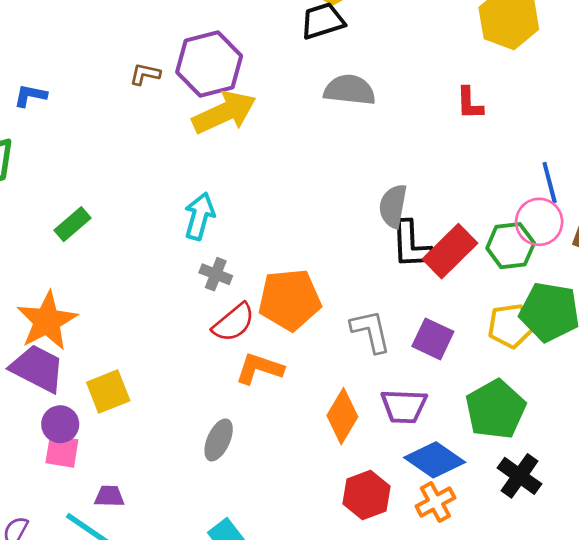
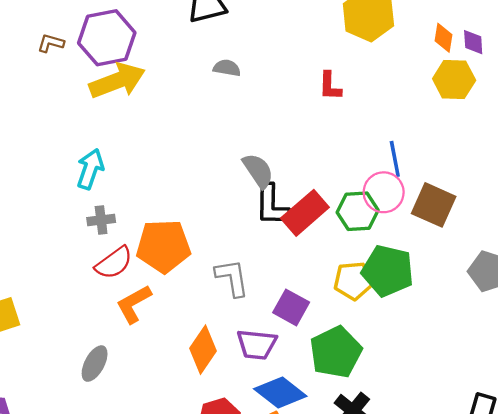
gray semicircle: (350, 90) -> (227, 68), size x0.6
gray semicircle: (393, 206) -> (258, 171), turned 132
gray cross: (216, 274) -> (101, 220), turned -32
purple square: (433, 339) -> (291, 307), moved
orange L-shape: (259, 369) -> (134, 304), turned -51

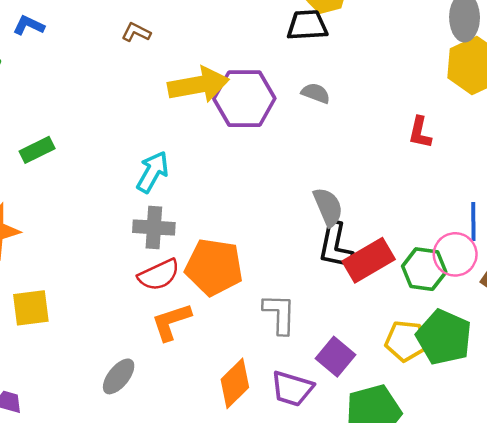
purple hexagon: (107, 38) -> (244, 99), moved
gray cross: (101, 220) -> (154, 227), size x1.4

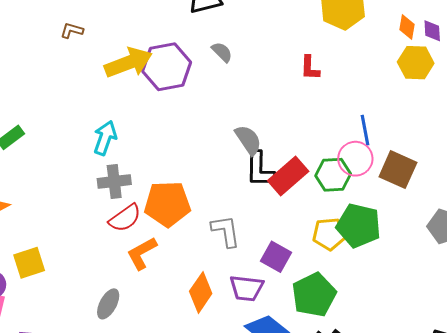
gray semicircle: (316, 93) -> (222, 52), turned 35

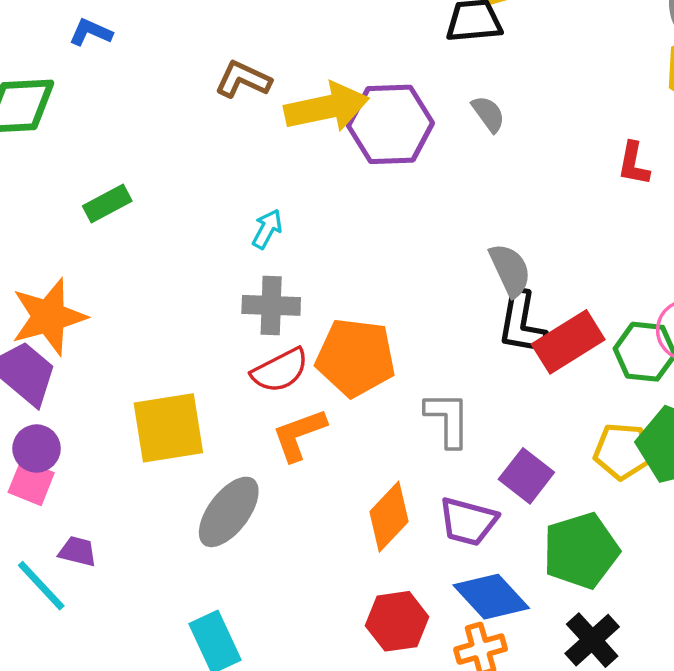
brown L-shape: (72, 30) -> (243, 79), moved, size x1.4
cyan arrow: (105, 138) -> (267, 229), size x0.7
yellow square: (29, 263) -> (168, 428), moved, size x1.4
gray ellipse: (108, 304) -> (229, 512), size x1.4

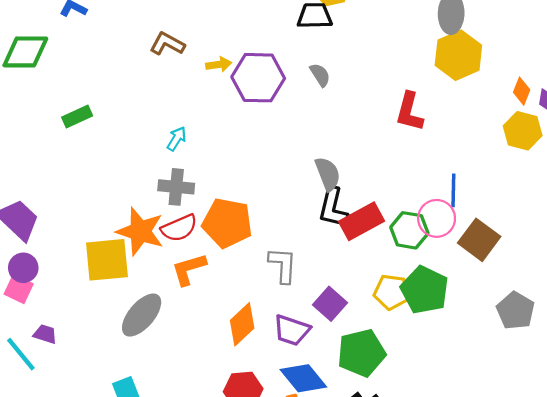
yellow arrow: (327, 107) -> (219, 64), size x0.5
red L-shape: (634, 164) -> (409, 112), size x1.4
orange star: (49, 317) -> (140, 231), moved, turned 30

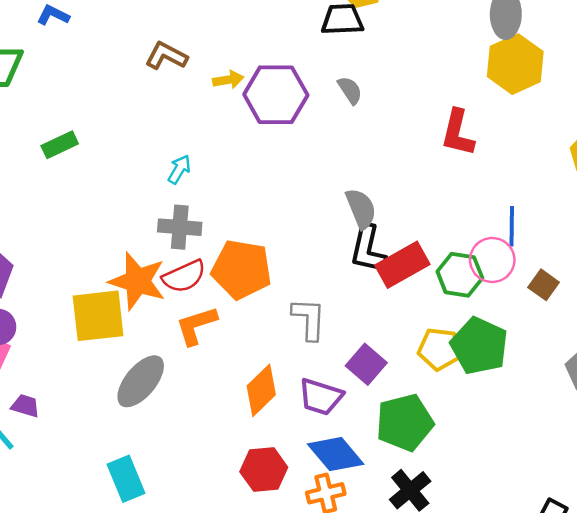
brown square: (479, 240) -> (544, 285), size x0.6

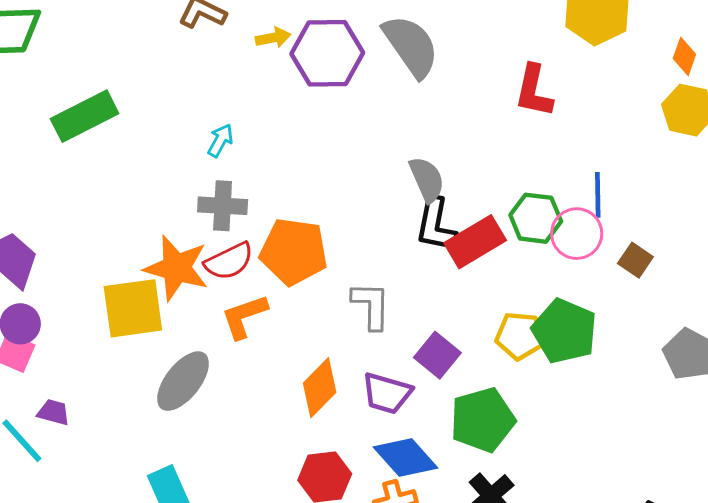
gray semicircle: (350, 90) -> (411, 46), size x2.0
green rectangle: (60, 145) -> (85, 116), size x1.6
green hexagon: (460, 275) -> (536, 218), moved

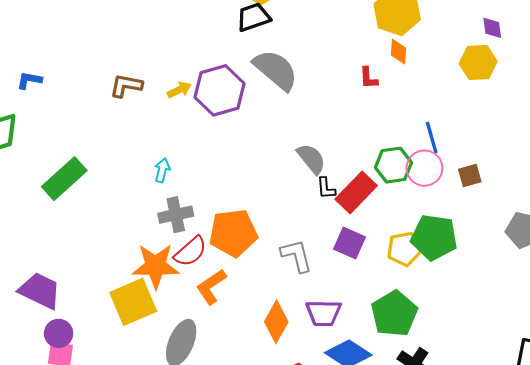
orange diamond: (684, 56) -> (399, 52), moved
red L-shape: (534, 91) -> (369, 78), size x0.6
black L-shape: (436, 225) -> (326, 188), size x0.6
brown square: (635, 260) -> (470, 175), turned -35
purple square: (437, 355) -> (350, 243), moved

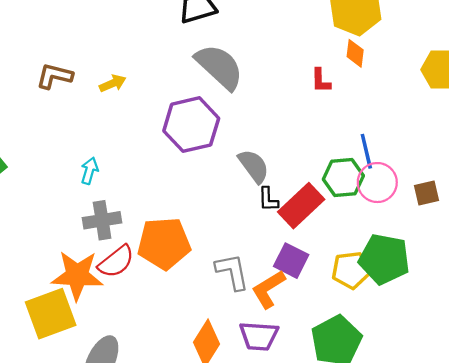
purple hexagon: (219, 90) -> (191, 125), moved
blue line: (432, 138) -> (366, 151), moved
orange L-shape: (211, 287) -> (268, 289), moved

